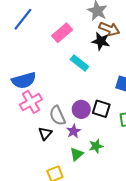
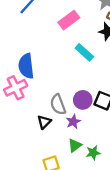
blue semicircle: (24, 80) -> (26, 66), turned 95
pink cross: (31, 102) -> (16, 88), moved
green star: (96, 146) -> (93, 153), moved

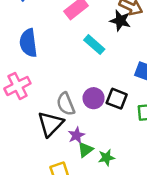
blue semicircle: (26, 66) -> (28, 43), moved
black triangle: (44, 122) -> (50, 124), size x1.6
purple star: (73, 122) -> (76, 135), moved

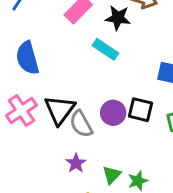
black star: (120, 21) -> (118, 18), moved
black triangle: (50, 124) -> (60, 110), moved
purple star: (76, 135) -> (76, 163), moved

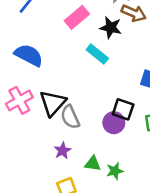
blue semicircle: (27, 58) -> (29, 55), turned 128
purple circle: (113, 113) -> (114, 123), moved
green triangle: (112, 175) -> (93, 164), turned 48

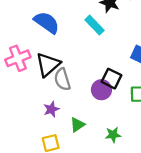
blue semicircle: (29, 55) -> (47, 22), moved
green triangle: (93, 164) -> (77, 125), turned -49
green star: (115, 171) -> (113, 135), moved

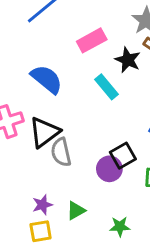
black square: (111, 79) -> (123, 156), turned 30
purple star: (51, 109) -> (42, 205), moved

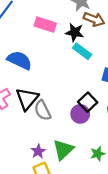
pink rectangle: (92, 40) -> (45, 25), turned 60
cyan rectangle: (107, 87) -> (82, 51), moved
green triangle: (76, 210) -> (63, 150), size x1.5

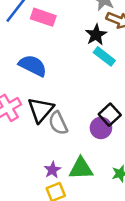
pink rectangle: (45, 25) -> (43, 17), moved
black star: (75, 32) -> (96, 35), turned 30
green triangle: (63, 150) -> (81, 168), turned 40

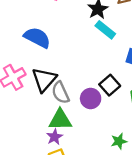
purple circle: (101, 128) -> (91, 98), moved
green triangle: (81, 168) -> (60, 120), moved

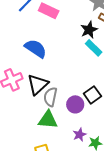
gray semicircle: (61, 93) -> (50, 97), turned 30
purple star: (55, 137) -> (79, 135), moved

